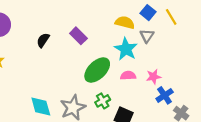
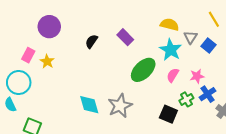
blue square: (148, 13) -> (209, 46), moved
pink semicircle: (128, 76) -> (173, 75), turned -56
green cross: (103, 101) -> (186, 99), moved

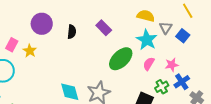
purple circle: (49, 27) -> (42, 24), moved
black semicircle: (91, 41) -> (72, 32), turned 152

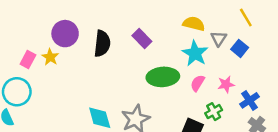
black semicircle: (72, 32) -> (102, 43), size x1.5
yellow star: (30, 51) -> (50, 57), moved
green ellipse: (121, 59) -> (163, 77), turned 40
blue cross: (182, 82) -> (250, 100), moved

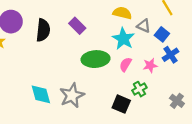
gray triangle: (219, 39) -> (144, 26), turned -40
blue cross: (250, 100) -> (170, 55), moved

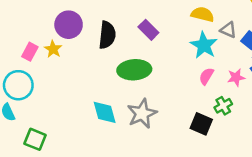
green ellipse: (96, 59) -> (134, 70), moved

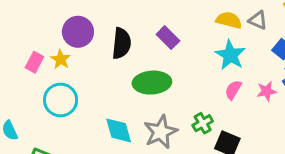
gray triangle: (228, 30) -> (258, 20), moved
cyan circle: (18, 85) -> (61, 100), moved
green cross: (223, 106) -> (203, 123), moved

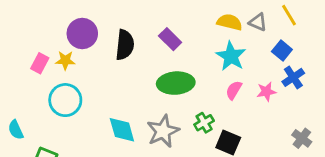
yellow star: (61, 59) -> (65, 60), turned -30
green ellipse: (152, 83) -> (176, 83), moved

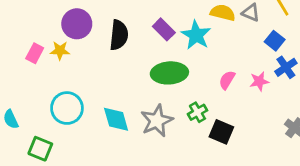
cyan star: (231, 56) -> (196, 35), moved
cyan circle: (65, 100) -> (67, 108), moved

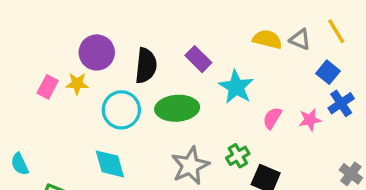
cyan star: (196, 35) -> (236, 87), moved
green ellipse: (169, 73) -> (177, 108), moved
cyan circle: (67, 108) -> (121, 110), moved
cyan diamond: (116, 119) -> (110, 164), moved

